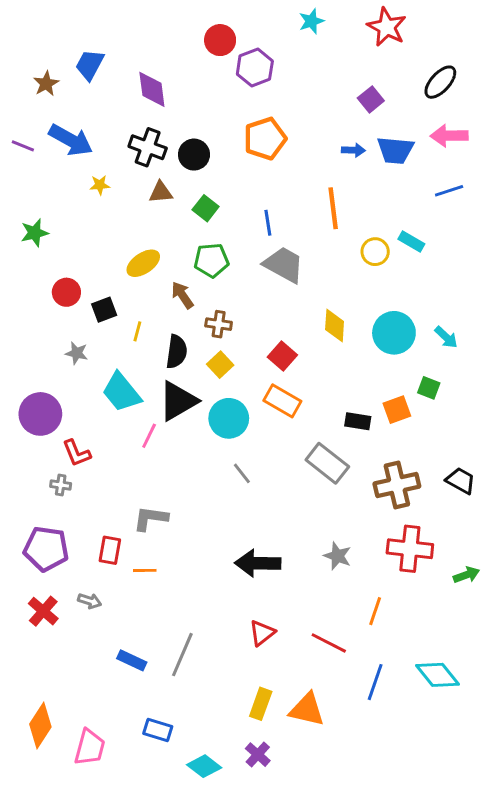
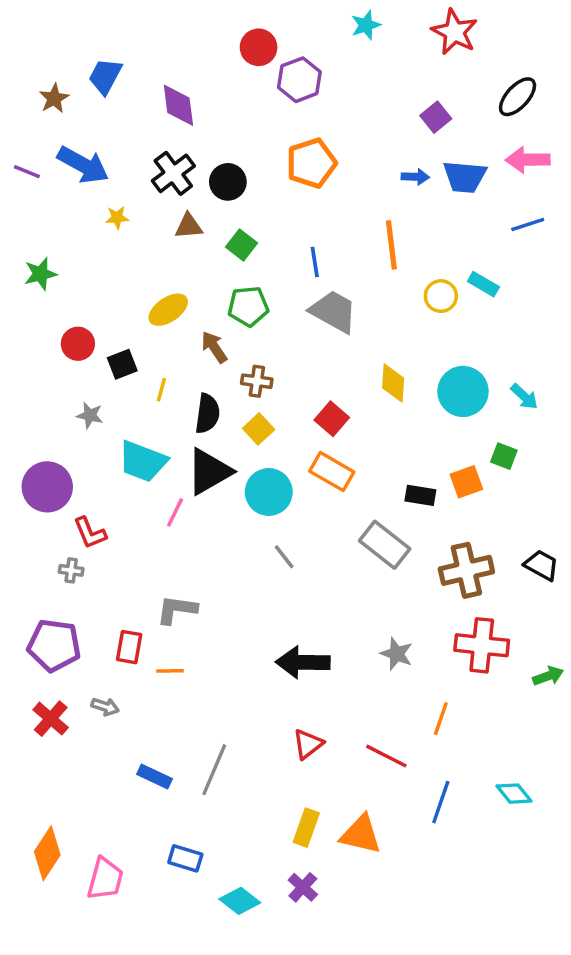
black cross: (148, 147) -> (173, 173), turned 33
cyan trapezoid: (122, 392) -> (143, 461), turned -30
cyan diamond: (437, 675) -> (514, 794), size x0.7

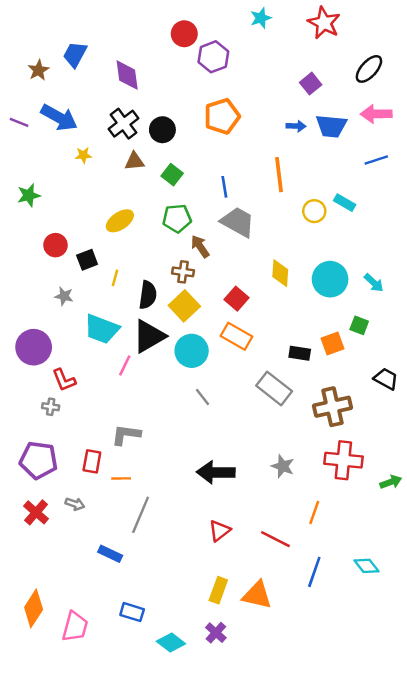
brown arrow: (214, 347) -> (200, 246), moved
yellow square: (259, 429) -> (184, 306), size x1.4
black trapezoid: (541, 565) -> (386, 379), moved
gray line: (214, 770) -> (141, 515), moved

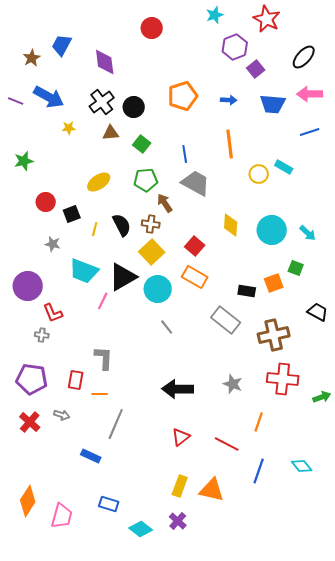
purple hexagon: (213, 57) -> (235, 47), moved
blue arrow: (296, 126) -> (229, 100), moved
black semicircle: (148, 295) -> (122, 225), moved, turned -35
gray L-shape: (126, 435) -> (104, 358), turned 85

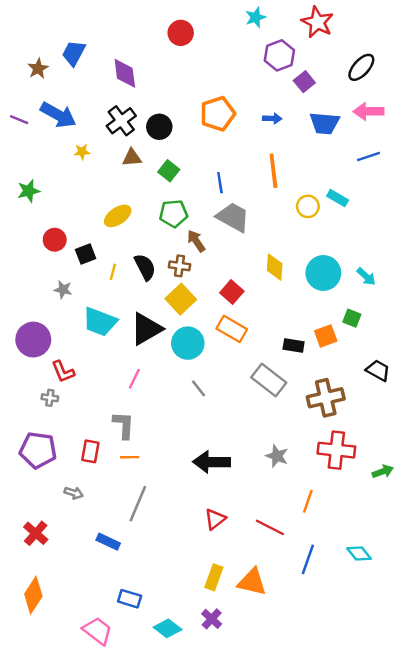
pink line: (103, 301) -> (134, 379), moved
orange line: (100, 394) -> (130, 457), moved
red cross: (30, 422) -> (36, 533), moved
pink trapezoid: (62, 516) -> (97, 631), moved, turned -68

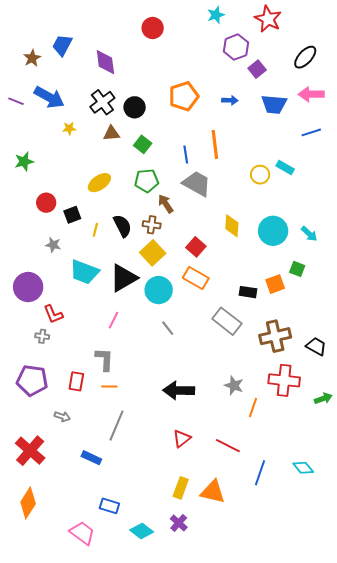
orange line: (273, 171) -> (215, 144), moved
black trapezoid: (378, 370) -> (316, 346), moved
orange line: (308, 501) -> (253, 408), moved
red cross: (36, 533) -> (30, 451), size x1.4

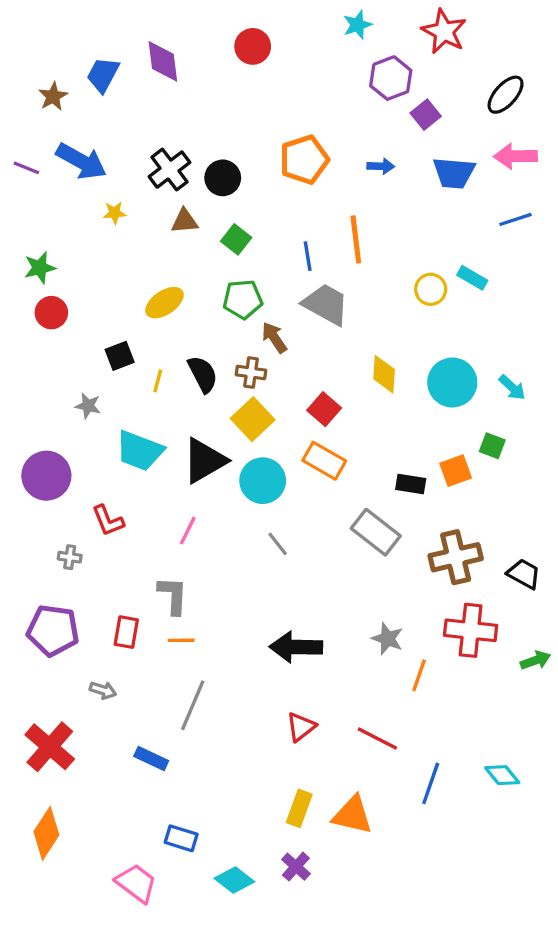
purple diamond: (105, 62) -> (163, 61), moved
red circle: (46, 203) -> (51, 313), moved
red L-shape: (53, 314) -> (108, 521), moved

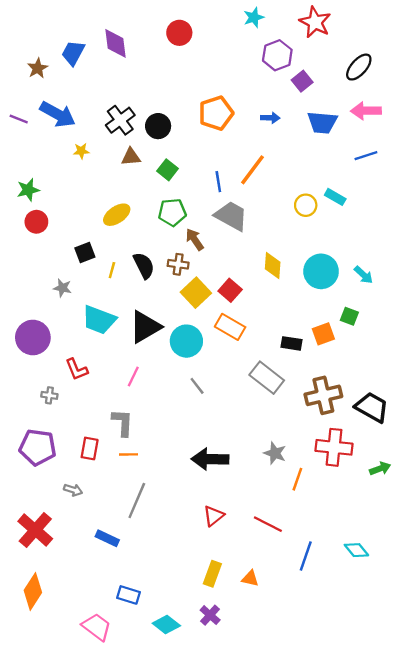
orange line: (356, 239) -> (253, 170), turned 44
yellow square: (253, 419) -> (196, 293), moved
black trapezoid: (524, 574) -> (372, 407), size x1.4
orange triangle: (352, 815) -> (250, 578), size x0.6

